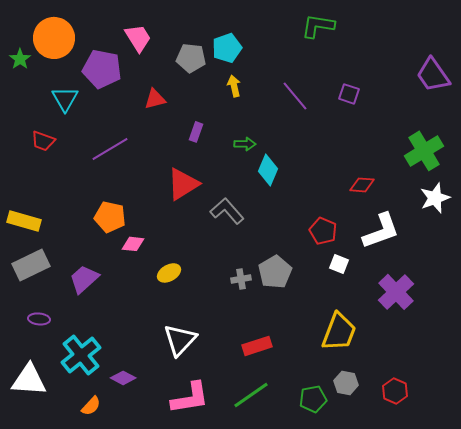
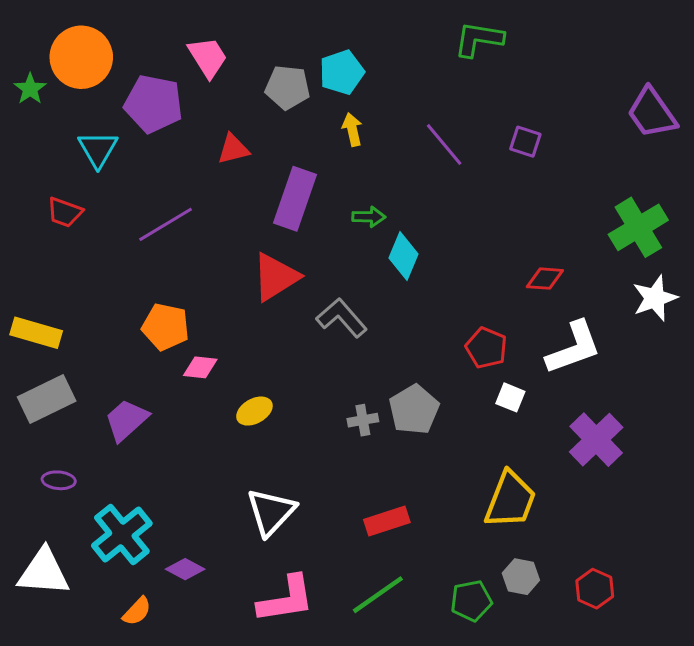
purple rectangle: (196, 132) -> (295, 199), size x2.0

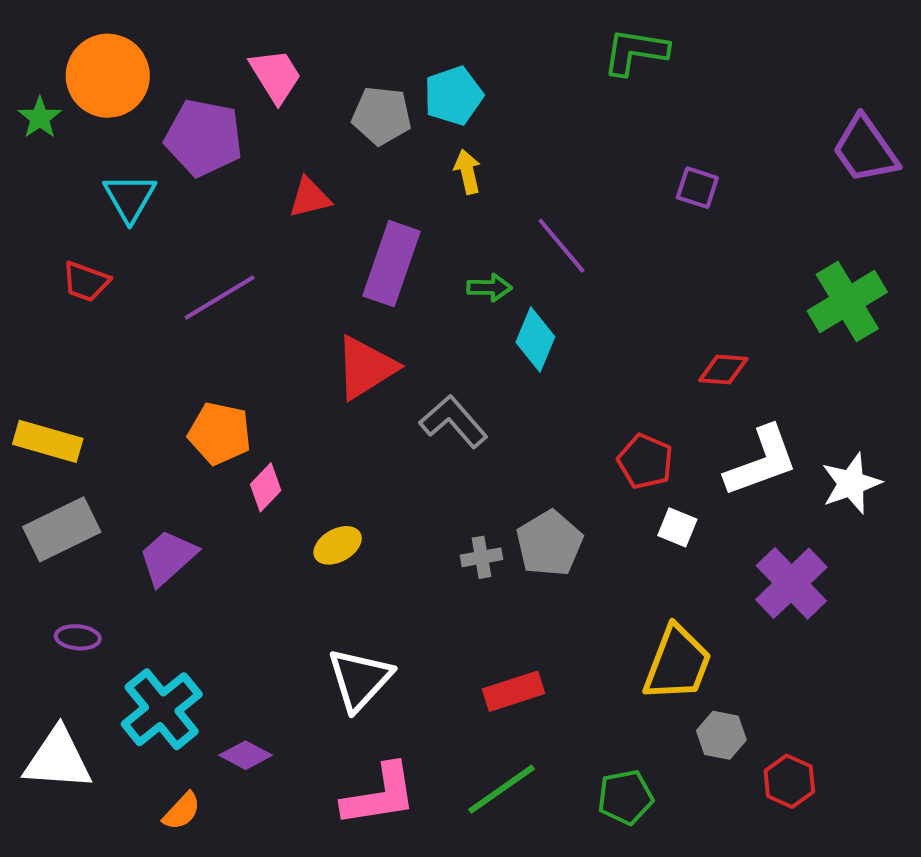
purple line: (444, 145) -> (561, 246), moved
white star: (655, 298) -> (851, 483), moved
pink diamond: (200, 367) -> (266, 487), turned -52
gray hexagon: (521, 577) -> (721, 735), moved

